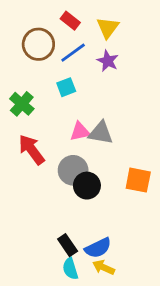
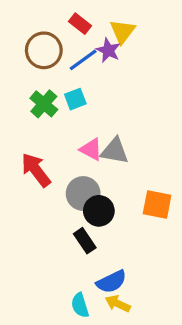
purple star: (108, 61) -> (108, 50), moved
green cross: (22, 104) -> (44, 104), moved
pink triangle: (80, 132) -> (91, 149), turned 40
black rectangle: (68, 245) -> (85, 241), moved

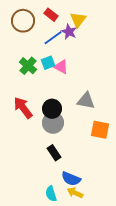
brown circle: (44, 50) -> (23, 21), moved
pink triangle: (91, 149) -> (61, 67), moved
gray triangle: (115, 151) -> (86, 101), moved
black circle: (99, 211) -> (52, 109), moved
blue semicircle: (111, 282) -> (71, 179), turned 48

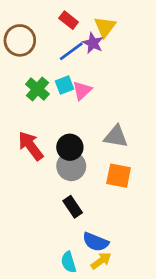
brown circle: (23, 21) -> (20, 40), moved
pink triangle: (61, 67) -> (82, 90), turned 49
orange square: (100, 130) -> (119, 176), moved
yellow arrow: (75, 193) -> (101, 261), turned 119

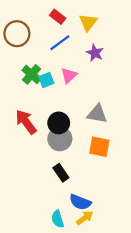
purple star: (93, 43) -> (95, 53), moved
cyan square: (64, 85) -> (46, 80), moved

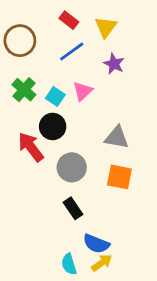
green cross: (32, 74) -> (24, 90), moved
cyan square: (46, 80) -> (55, 96), turned -35
black circle: (59, 123) -> (53, 126), moved

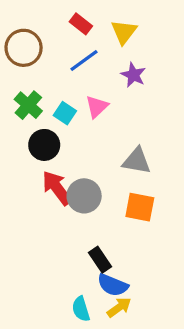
black circle: (53, 126) -> (44, 145), moved
red arrow: (31, 147) -> (57, 188), moved
black rectangle: (73, 208) -> (100, 260), moved

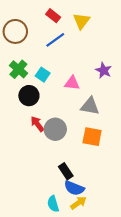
purple star: (133, 75) -> (104, 70), moved
pink triangle: (97, 107) -> (72, 83), moved, turned 49
red arrow: (57, 188) -> (37, 124), size x0.7

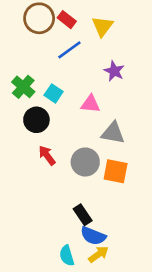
brown circle: (15, 31) -> (39, 18), moved
purple star: (104, 70) -> (114, 71), moved
gray circle: (55, 129) -> (85, 162), moved

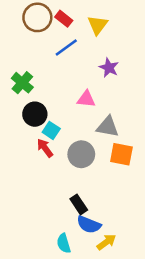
cyan square: (54, 93) -> (51, 130), moved
orange square: (116, 171) -> (121, 154), moved
yellow arrow: (98, 254) -> (106, 242), moved

